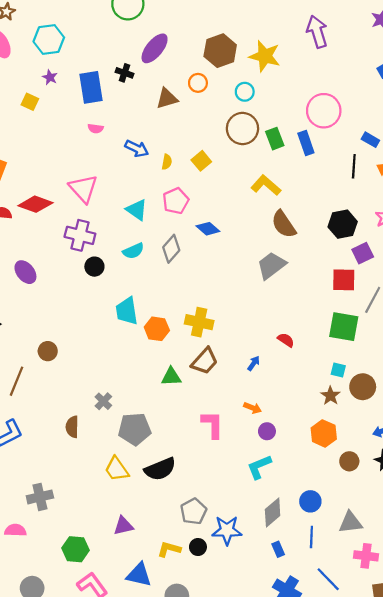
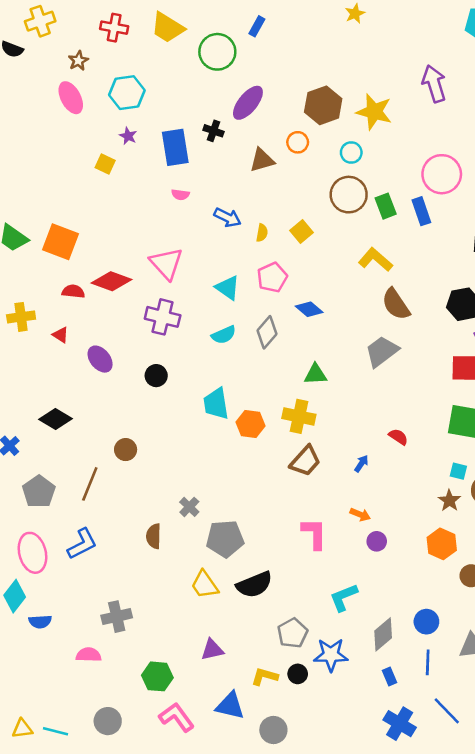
black circle: (94, 267) -> (156, 376), moved
green triangle: (171, 377) -> (316, 374), moved
cyan L-shape: (259, 467) -> (344, 597), moved

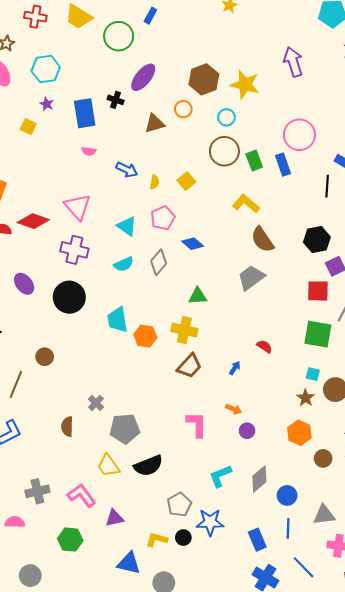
black circle: (156, 376) -> (69, 297), size x1.8
gray diamond: (383, 634) -> (259, 479), moved
blue rectangle: (389, 676) -> (257, 540), size x1.5
pink L-shape: (177, 717) -> (82, 495), moved

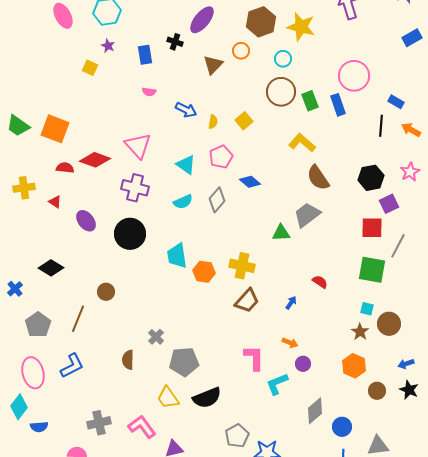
blue rectangle: (85, 113) -> (145, 55), size x0.7
brown triangle: (155, 123) -> (213, 65), turned -30
green triangle: (198, 296) -> (281, 233), moved
cyan L-shape: (220, 476) -> (277, 384), moved

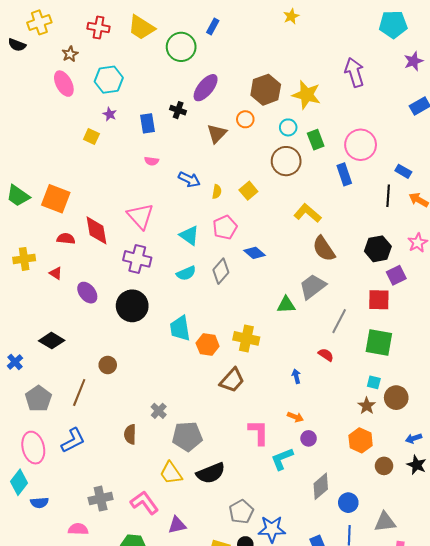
green rectangle: (310, 101) -> (316, 140), moved
red diamond: (95, 160) -> (96, 230), turned 60
gray line: (398, 246) -> (339, 321), moved
brown trapezoid: (247, 301) -> (232, 380), moved
blue arrow: (291, 303) -> (296, 376), turned -48

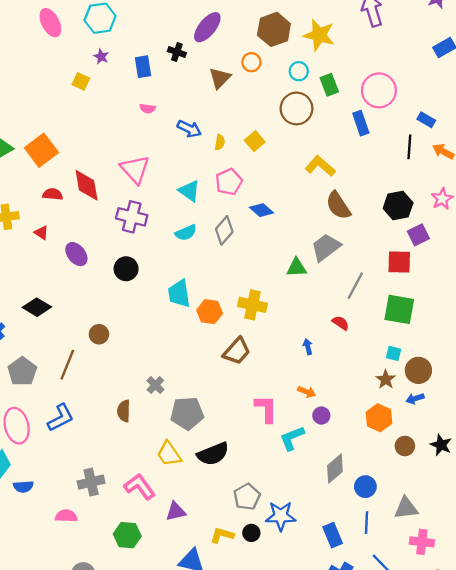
orange square: (56, 199) -> (41, 150), turned 32
black circle: (132, 306) -> (126, 269), size x0.7
blue arrow: (414, 438) -> (415, 399), moved

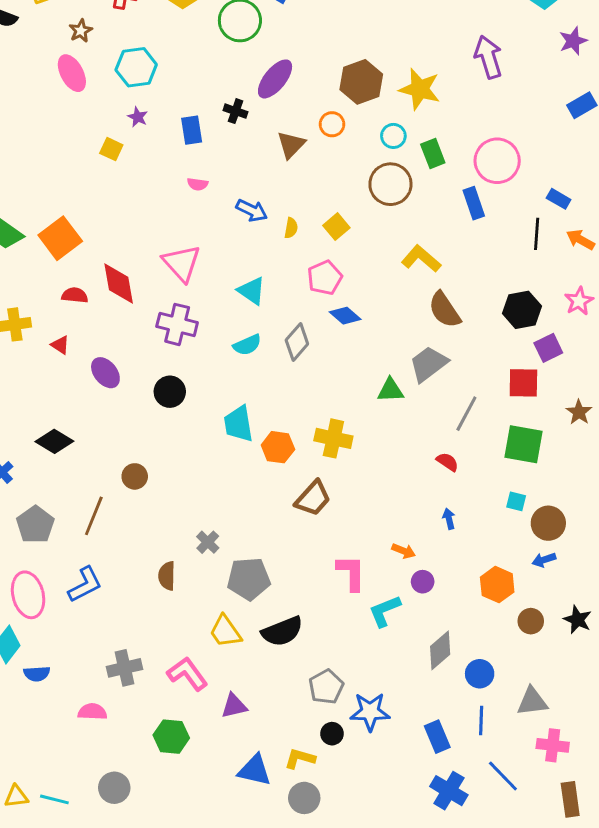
pink pentagon: (229, 182) -> (325, 278), moved
blue arrow: (308, 347) -> (449, 519), moved
brown star: (386, 379) -> (579, 412), moved
yellow L-shape: (222, 535) -> (300, 758), moved

